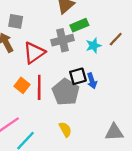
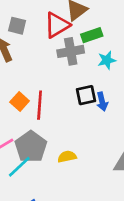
red triangle: (34, 53) -> (57, 25), moved
gray pentagon: (66, 92) -> (31, 147), moved
yellow semicircle: (65, 129) -> (67, 157), turned -77

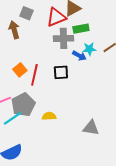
black square: (86, 95) -> (61, 72), moved
blue arrow: (102, 102) -> (79, 56), moved, turned -56

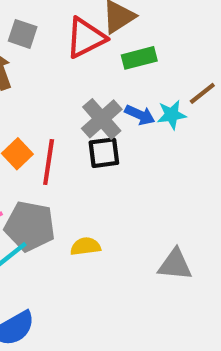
gray cross: (63, 38) -> (102, 119), moved, turned -36
cyan star: (89, 49) -> (172, 115), moved
gray pentagon: (23, 105) -> (30, 226), turned -30

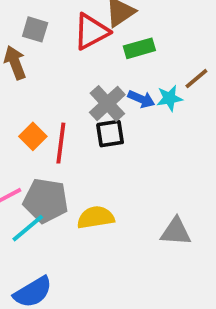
yellow semicircle: (85, 246) -> (96, 217), size x1.4

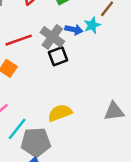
red line: (61, 143) -> (19, 40), moved, turned 75
gray pentagon: (46, 201) -> (36, 142), moved

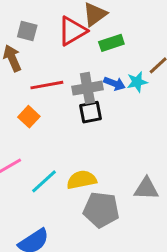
gray cross: (52, 37) -> (87, 88), turned 35
cyan line: (17, 129) -> (44, 181), moved
gray pentagon: (36, 142) -> (101, 210), moved

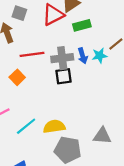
blue arrow: (115, 83) -> (83, 56), turned 49

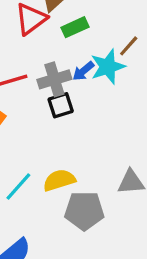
blue arrow: (83, 56) -> (83, 71), turned 77
cyan star: (100, 56) -> (108, 67), size x1.5

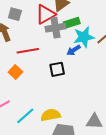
cyan star: (108, 67) -> (84, 37), moved
gray cross: (54, 79) -> (55, 28), moved

